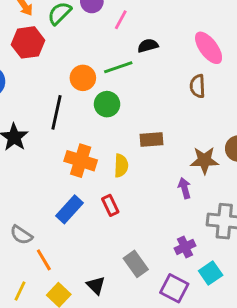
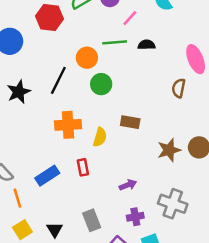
green line: (118, 67) -> (115, 42), moved
brown star: (204, 160) -> (169, 150), turned -30
orange cross: (81, 161) -> (68, 125), turned -35
purple arrow: (185, 188) -> (128, 185), moved, turned 70
blue rectangle: (69, 209) -> (47, 176), moved

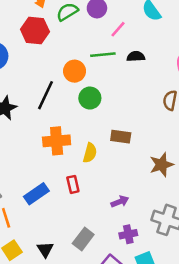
gray rectangle: (92, 220) -> (83, 239), turned 60

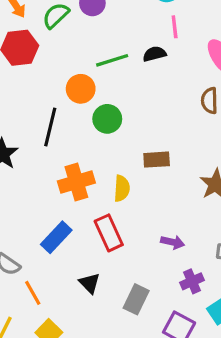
pink line: (118, 29) -> (175, 27), moved, turned -36
red rectangle: (73, 184) -> (109, 233), size x1.5
blue rectangle: (36, 194) -> (56, 237), moved
purple arrow: (120, 202) -> (173, 242), turned 48
black triangle: (45, 249) -> (90, 283), moved

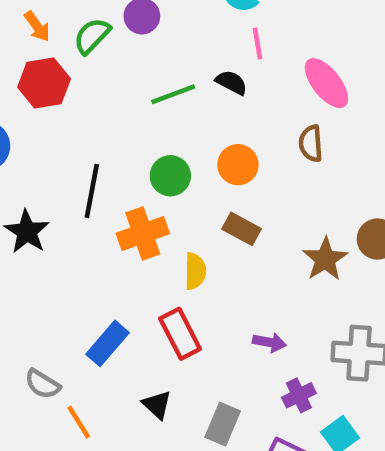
black semicircle: (154, 54) -> (231, 82), turned 45
orange circle: (81, 89) -> (238, 165), moved
brown rectangle: (157, 160) -> (242, 229), turned 35
orange cross: (76, 182) -> (143, 233), moved

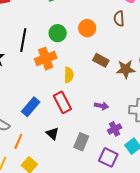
brown rectangle: (242, 229) -> (101, 60), moved
brown star: (325, 259) -> (126, 69), turned 30
orange line: (79, 422) -> (18, 141), turned 56

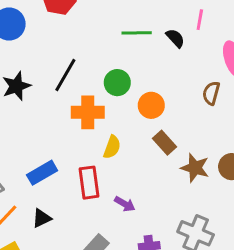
orange circle: (87, 28) -> (151, 105), moved
purple arrow: (101, 106) -> (125, 204), moved
black triangle: (52, 133) -> (42, 218), moved, turned 32

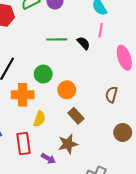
brown semicircle: (211, 93) -> (111, 95), moved
brown star: (195, 168) -> (68, 144), moved, turned -30

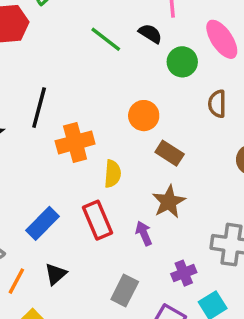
green line: (57, 39) -> (106, 39), turned 54
green circle: (43, 74) -> (182, 62), moved
purple arrow: (48, 158) -> (144, 233), turned -128

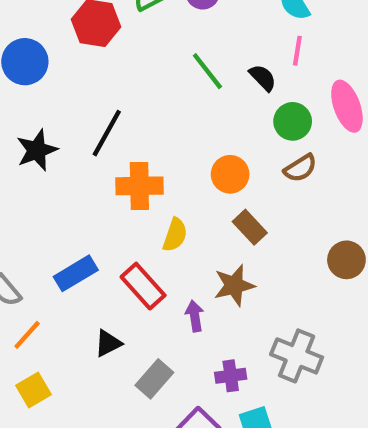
brown semicircle: (217, 104) -> (300, 168), moved, turned -136
red rectangle: (98, 220) -> (143, 286), turned -33
black triangle: (56, 274) -> (108, 343), moved

